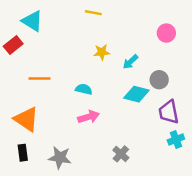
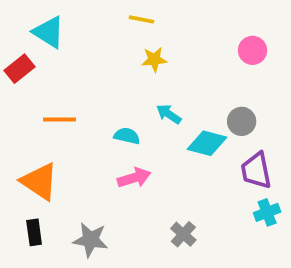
yellow star: (102, 52) -> (154, 59), moved
cyan arrow: (130, 62) -> (169, 114), moved, turned 77

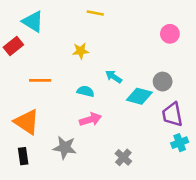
yellow star: (154, 59) -> (81, 51), moved
gray star: (90, 240) -> (65, 148), moved

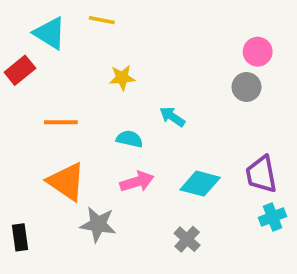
yellow line: (95, 13) -> (102, 20), moved
gray circle: (163, 82) -> (246, 87), moved
cyan diamond: (139, 96) -> (200, 184), moved
orange triangle: (27, 122) -> (66, 182), moved
black rectangle: (23, 156) -> (20, 237), moved

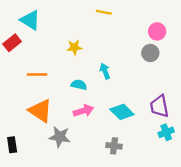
yellow line: (102, 20) -> (104, 12), moved
cyan arrow: (172, 117) -> (105, 71), turned 35
cyan diamond: (200, 184) -> (122, 112), turned 30
gray cross: (187, 239) -> (114, 146), turned -35

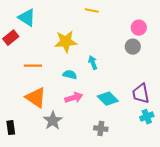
yellow star: (74, 47) -> (66, 42), size x1.6
gray star: (60, 137) -> (53, 121), turned 30

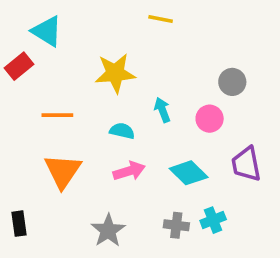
pink circle: (139, 28) -> (210, 119), moved
orange triangle: (36, 98) -> (63, 171), turned 30
cyan cross: (147, 117) -> (213, 220), moved
gray star: (53, 121) -> (108, 231), moved

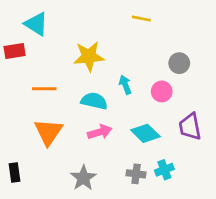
yellow line: (161, 19) -> (141, 19), moved
red rectangle: (19, 66) -> (15, 51), turned 30
cyan semicircle: (122, 131) -> (94, 101), size x1.4

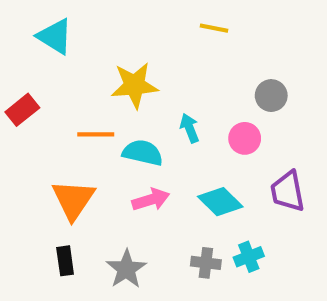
red rectangle: (15, 51) -> (22, 110), moved, turned -30
orange line: (44, 89) -> (96, 134), moved
black rectangle: (15, 172) -> (65, 261), moved

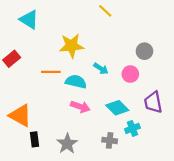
yellow line: (214, 28) -> (105, 11), moved, turned 32
cyan arrow: (190, 128) -> (101, 69), turned 144
orange triangle: (73, 200) -> (20, 115), moved, turned -35
pink arrow: (151, 200) -> (80, 107), turned 36
cyan cross: (249, 257) -> (132, 128), moved

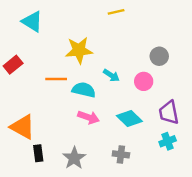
yellow line: (105, 11) -> (116, 12), turned -56
cyan cross: (132, 128) -> (168, 141), moved

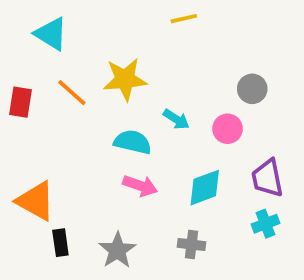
red rectangle: (13, 65) -> (21, 102), turned -42
orange line: (56, 79) -> (72, 93), moved, turned 42
cyan diamond: (129, 119) -> (205, 188), turned -65

